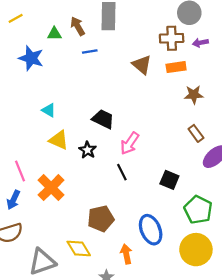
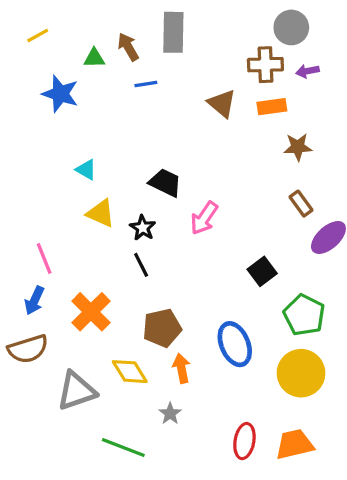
black line: (122, 172) -> (141, 265), moved
black square: (169, 180) -> (262, 271), turned 30
orange cross: (51, 188) -> (91, 312), moved
orange arrow: (126, 254) -> (181, 368), moved

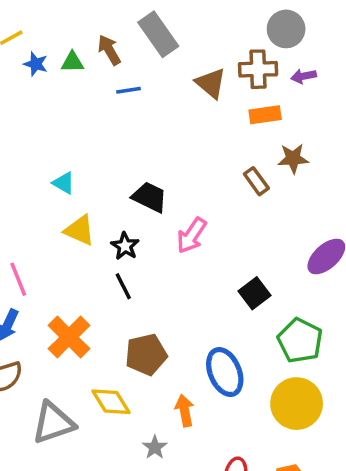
gray rectangle: (173, 32) -> (158, 34), turned -36
blue star: (60, 94) -> (36, 64), moved, size x0.6
brown triangle: (222, 103) -> (211, 83), moved
brown rectangle: (301, 204) -> (256, 181), moved
orange arrow: (181, 368) -> (185, 411), moved

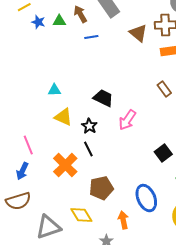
cyan triangle: (64, 183) -> (54, 90), turned -32
orange cross: (69, 337) -> (65, 165), moved

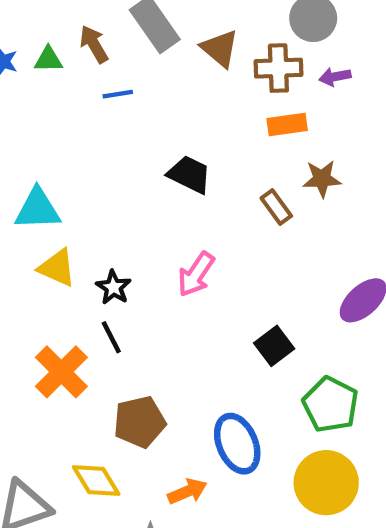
brown triangle: (138, 33) -> (220, 49), moved
cyan triangle: (54, 90) -> (37, 209), size x1.6
black trapezoid: (103, 98) -> (189, 174), moved
orange arrow: (123, 220) -> (187, 491), turned 78

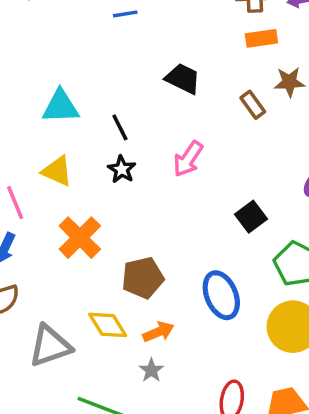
yellow triangle: (57, 268) -> (57, 171), moved
black line: (111, 337) -> (120, 127), moved
orange arrow: (187, 491) -> (158, 332), moved

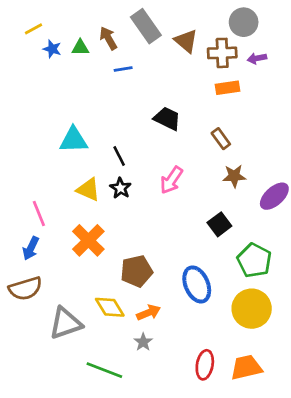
brown star: (289, 82) -> (234, 176), moved
yellow triangle: (57, 171) -> (88, 189), moved

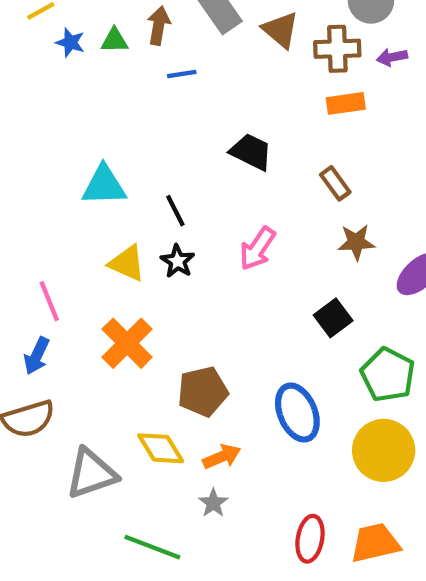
brown arrow: (108, 38) -> (159, 26), turned 40

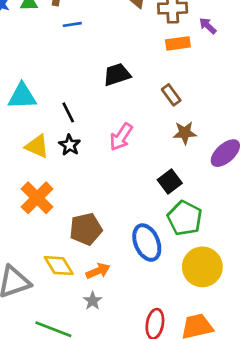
purple arrow: (392, 57) -> (208, 26), moved, turned 54
black trapezoid: (251, 152) -> (117, 75), turned -44
green pentagon: (388, 375) -> (185, 218), moved

